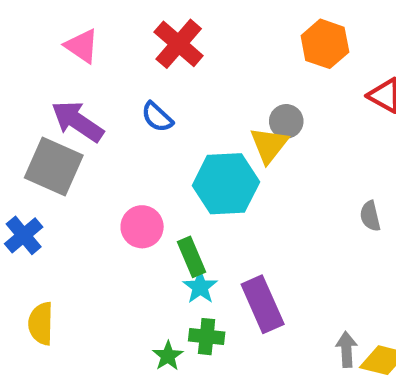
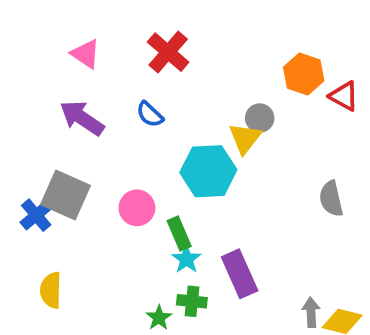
orange hexagon: (325, 44) -> (304, 74), moved
gray square: (54, 167) -> (65, 195), moved
gray semicircle: (370, 216) -> (331, 199), size x1.4

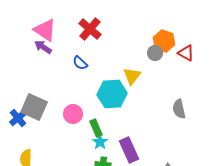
pink triangle: (86, 54) -> (45, 30), size x1.4
purple arrow: (82, 118) -> (43, 47), moved, size x0.7
gray circle: (260, 118) -> (155, 53), moved

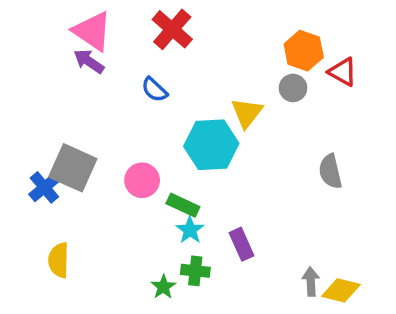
gray circle: (155, 53) -> (293, 88), moved
green rectangle: (96, 128) -> (183, 205), turned -42
purple rectangle: (129, 150) -> (242, 244), size x0.7

